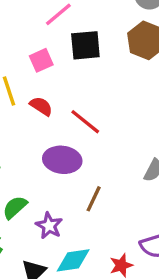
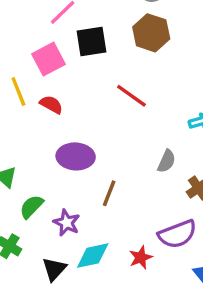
pink square: (41, 60) -> (49, 59), size x1.4
red line: (85, 122) -> (131, 96), moved

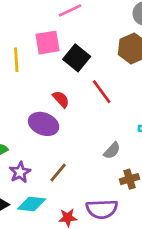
black square: (91, 41) -> (77, 58), moved, turned 30
red semicircle: (51, 105) -> (61, 99), moved
brown line: (109, 193) -> (58, 173), moved

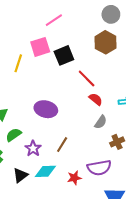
black square: (77, 58) -> (64, 55), turned 36
yellow line: (16, 60) -> (18, 63), turned 30
red semicircle: (61, 99) -> (96, 99), moved

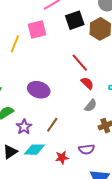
black square: (64, 55) -> (75, 20), moved
purple semicircle: (99, 168) -> (87, 149), size x0.7

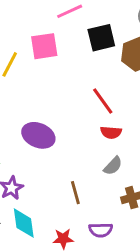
red semicircle: (87, 83) -> (111, 132), turned 136
brown line: (52, 125) -> (75, 193), moved, turned -56
cyan diamond: (34, 150) -> (24, 223), turned 75

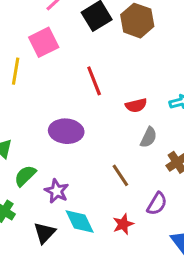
red line: (103, 101) -> (94, 81), moved, turned 32
purple semicircle: (101, 230) -> (157, 204), turned -40

